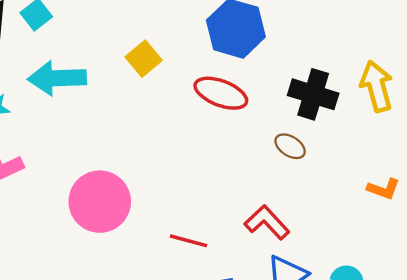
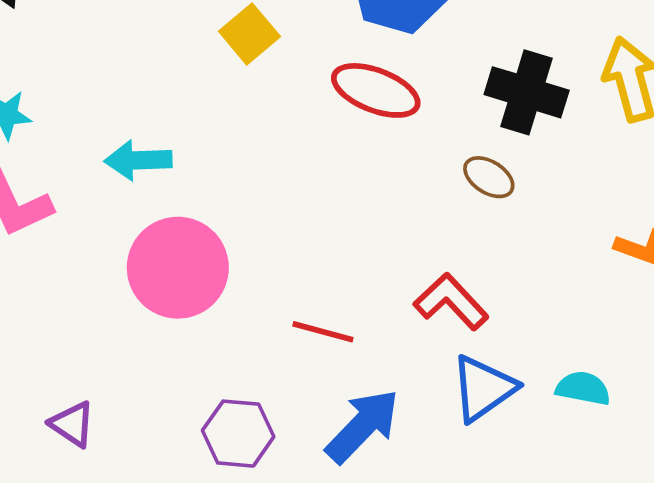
cyan arrow: (57, 78) -> (138, 160), moved, size x0.7

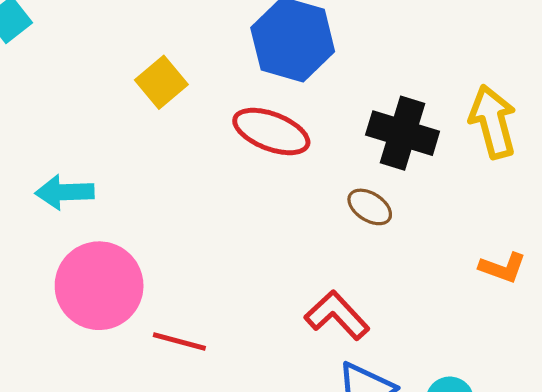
red line: (323, 332) -> (179, 341), moved

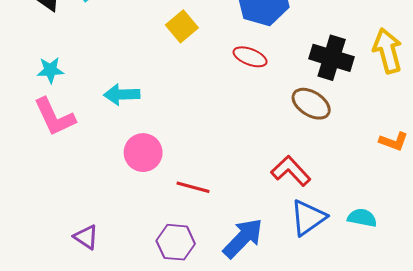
red ellipse: (271, 131) -> (250, 57), size x0.7
brown ellipse: (370, 207) -> (311, 104), size x1.4
pink circle: (99, 286) -> (143, 153), size x0.7

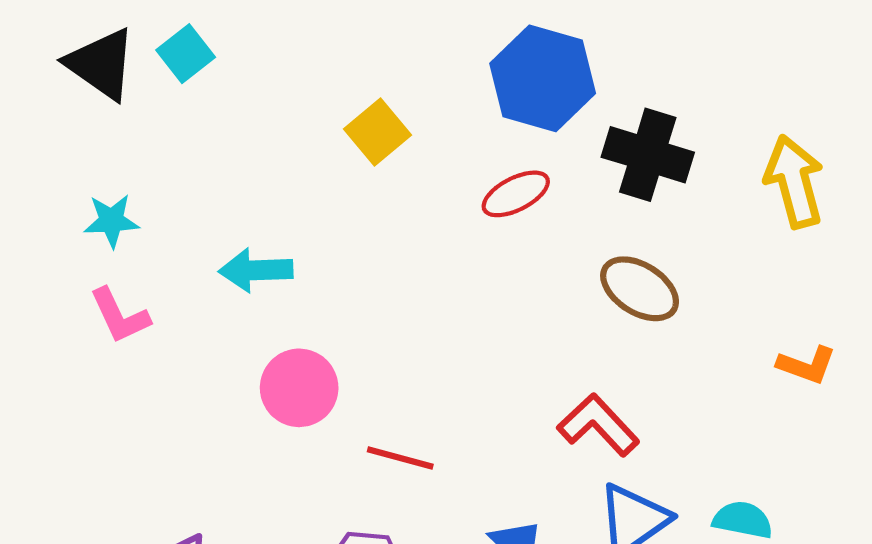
red ellipse: (250, 57) -> (516, 194), turned -48
black cross: (332, 58) -> (648, 155), moved
pink L-shape: (54, 117) -> (120, 316), size x0.7

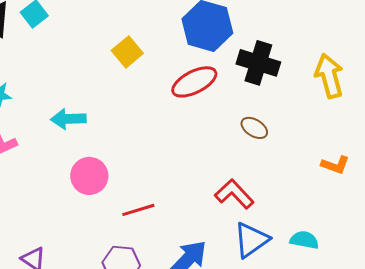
red ellipse: (516, 194) -> (194, 82), size x1.4
brown ellipse: (640, 289) -> (254, 128), size x0.7
red line: (400, 458) -> (138, 210), turned -32

